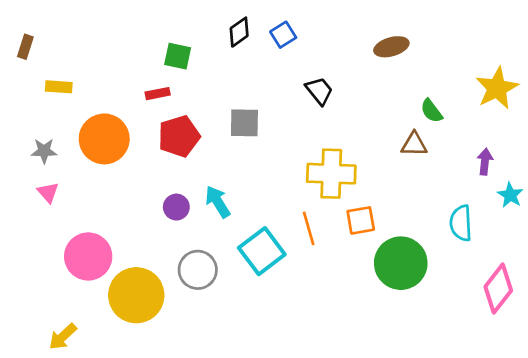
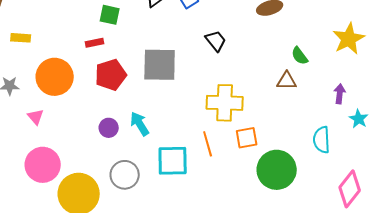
gray square: (244, 123) -> (160, 65), size x1.5
pink triangle: (48, 192) -> (36, 117), moved
cyan square: (262, 251) -> (173, 161), turned 36

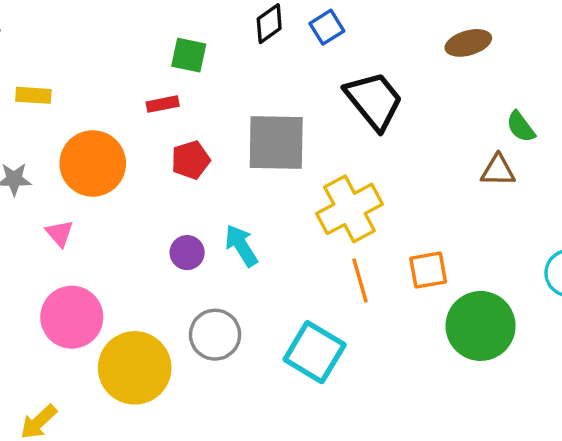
black trapezoid: (216, 41) -> (374, 101), size x1.6
red pentagon: (111, 75) -> (191, 160), size x0.7
yellow cross: (225, 103) -> (350, 209), moved, turned -30
cyan square: (173, 161) -> (315, 352), moved, turned 32

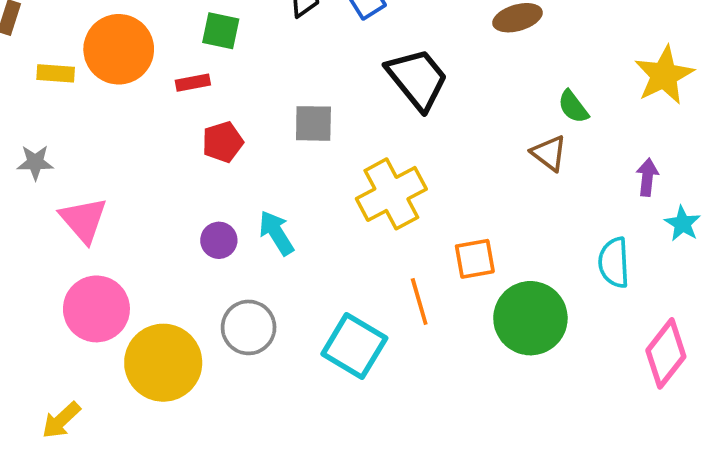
gray square: (276, 143) -> (313, 123), size x0.6
orange circle: (93, 163) -> (119, 49), moved
brown triangle: (498, 170) -> (549, 153), turned 36
pink triangle: (60, 233) -> (83, 220), size x1.6
orange line: (360, 281) -> (419, 301), moved

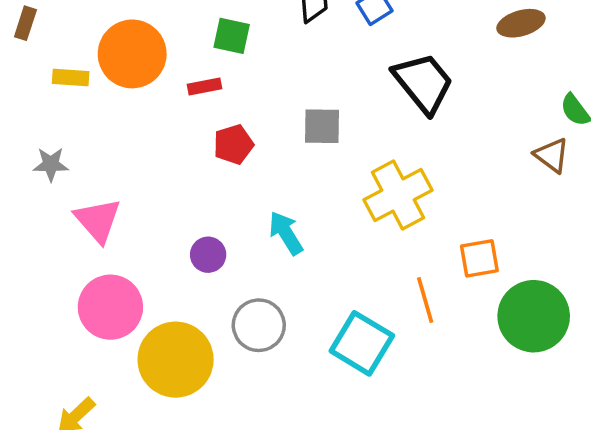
purple circle: (219, 240) -> (208, 255), moved

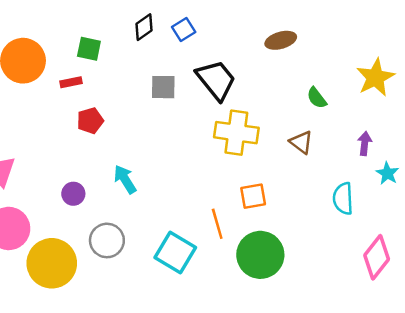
gray square: (322, 126) -> (163, 87), moved
brown triangle: (552, 155) -> (301, 142), moved
yellow cross: (398, 195) -> (236, 133), moved, turned 36
green circle: (534, 316) -> (260, 255), moved

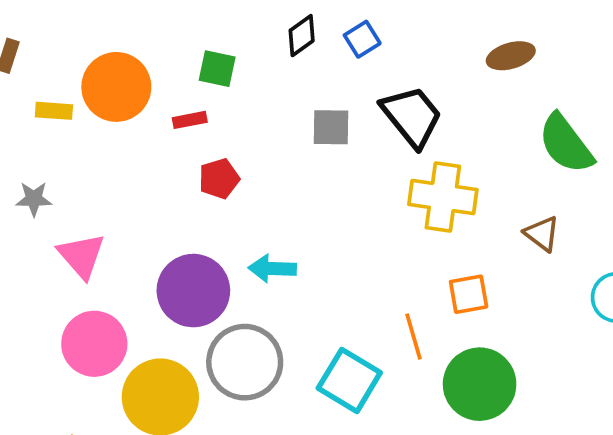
green semicircle: (317, 98) -> (566, 144), size x1.8
brown triangle: (301, 142) -> (542, 234), moved
cyan arrow: (125, 179) -> (272, 269), turned -56
purple circle: (73, 194) -> (193, 291), size x2.0
gray circle: (107, 240) -> (245, 362), size x1.4

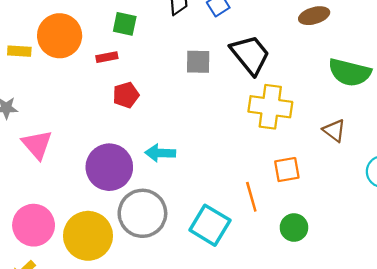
green semicircle: (566, 144) -> (350, 72), turned -39
pink circle: (94, 344) -> (34, 225), moved
green circle: (480, 384) -> (294, 228), size x0.6

